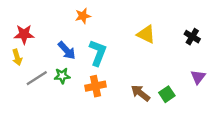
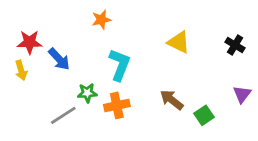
blue arrow: (67, 50) -> (59, 59), moved
green star: (62, 76) -> (87, 93), moved
gray line: (37, 78) -> (63, 115), moved
brown arrow: (140, 93) -> (172, 100), moved

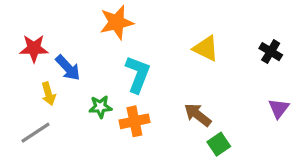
orange star: (101, 20) -> (117, 22), size x1.5
yellow arrow: (21, 70) -> (48, 94), moved
gray line: (63, 115) -> (35, 133), moved
green square: (204, 115) -> (219, 144), moved

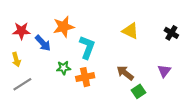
orange star: (117, 22) -> (64, 27), moved
yellow arrow: (48, 94) -> (16, 60), moved
purple triangle: (279, 108) -> (164, 71), moved

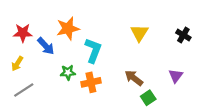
yellow triangle: (130, 31) -> (139, 33), turned 36
yellow arrow: (16, 60) -> (17, 64), turned 48

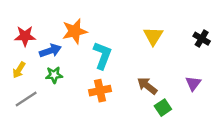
blue arrow: (46, 46) -> (50, 51), turned -66
green star: (68, 72) -> (54, 75), moved

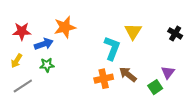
cyan L-shape: (102, 56) -> (112, 48), moved
orange cross: (100, 91) -> (104, 79), moved
green square: (163, 108) -> (155, 87), moved

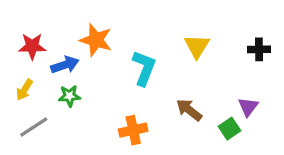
orange star: (65, 27) -> (96, 40), turned 30
black cross: (175, 33) -> (259, 49), turned -32
cyan L-shape: (112, 48) -> (144, 68), moved
orange cross: (104, 79) -> (133, 130), moved

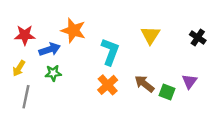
black cross: (259, 49) -> (198, 38), turned 35
gray line: (34, 127) -> (26, 97), turned -45
green square: (229, 129) -> (167, 92), moved, turned -35
orange cross: (133, 130) -> (108, 85), moved, turned -30

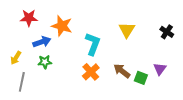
red star: (25, 35) -> (29, 18), moved

